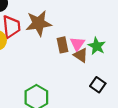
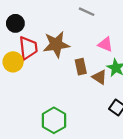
pink triangle: (77, 44) -> (105, 44), moved, turned -42

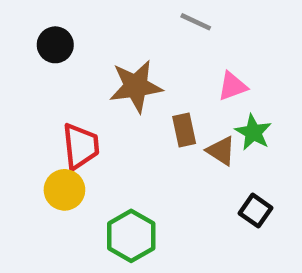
pink triangle: (105, 44) -> (233, 86), turned -42
red trapezoid: (28, 48) -> (81, 146), moved
yellow circle: (13, 62) -> (64, 190), moved

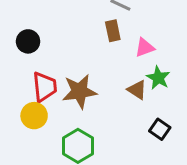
black circle: (55, 45) -> (28, 41), moved
brown star: (136, 86) -> (80, 91), moved
brown rectangle: (184, 130) -> (113, 31), moved

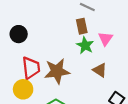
pink triangle: (145, 47) -> (105, 39), turned -35
green star: (158, 78) -> (85, 45), moved

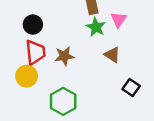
black circle: (19, 34) -> (33, 25), moved
brown star: (57, 71) -> (64, 56), size x0.7

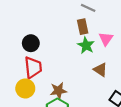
brown star: (64, 56) -> (58, 91), moved

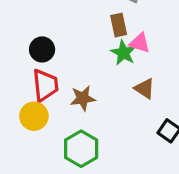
pink triangle: (106, 39) -> (140, 43), moved, turned -48
brown star: (58, 91) -> (83, 98), moved

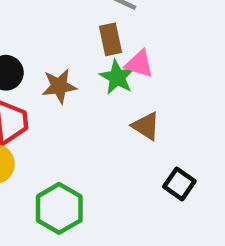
brown star: (83, 98) -> (59, 86), moved

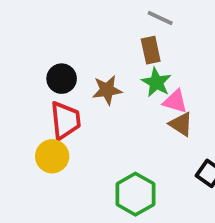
pink triangle: (139, 64) -> (175, 101), moved
green hexagon: (59, 208) -> (135, 194), moved

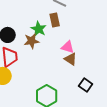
green star: (156, 82) -> (39, 29), moved

